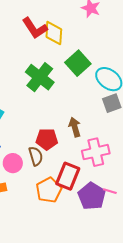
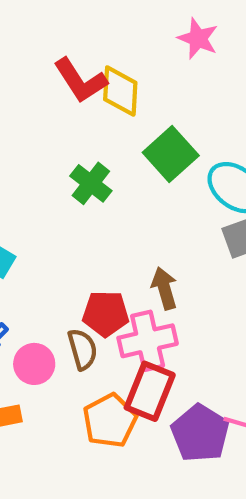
green cross: (40, 77) -> (91, 183), size x0.7
pink cross: (96, 152) -> (148, 341), moved

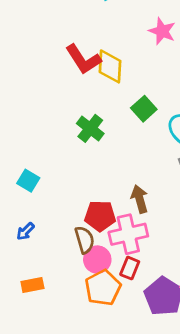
green square: (171, 154) -> (144, 109), size x0.7
pink circle: (34, 364) -> (97, 260), moved
red rectangle: (150, 391) -> (130, 268), size x0.6

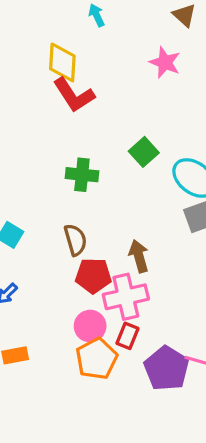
yellow diamond: (110, 66) -> (62, 62), moved
green cross: (90, 128) -> (82, 175), turned -32
brown semicircle: (85, 240) -> (75, 240), moved

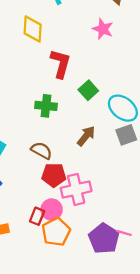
red L-shape: (74, 95) -> (60, 64), moved, turned -132
brown semicircle: (75, 240) -> (42, 150), turned -45
brown arrow: (139, 256) -> (86, 136), moved, turned 55
red rectangle: (127, 336) -> (37, 216), moved

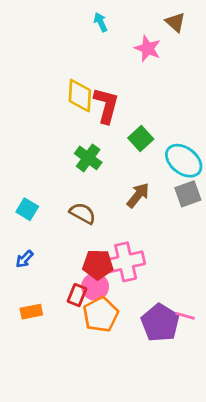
yellow diamond: (33, 29) -> (80, 96), moved
pink star: (103, 29) -> (148, 48), moved
green cross: (46, 106) -> (88, 158), turned 30
red pentagon: (54, 175) -> (98, 265), moved

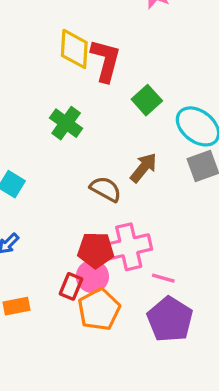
green cross: (88, 158) -> (66, 123), moved
brown semicircle: (83, 213) -> (106, 189), moved
pink line: (185, 316) -> (163, 278), moved

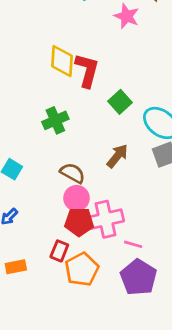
green cross: (66, 123) -> (55, 120), turned 30
brown semicircle: (106, 189) -> (73, 173), moved
pink circle: (92, 276) -> (76, 198), moved

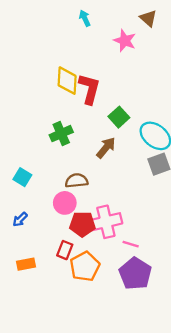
brown arrow: (117, 156) -> (106, 148), moved
brown semicircle: (73, 173) -> (77, 181), turned -35
pink circle: (76, 198) -> (65, 203), moved

